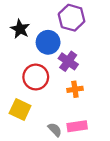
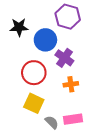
black star: (20, 29) -> (19, 27), turned -30
yellow square: (20, 109) -> (34, 103), moved

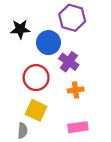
gray semicircle: (52, 122) -> (23, 131), moved, turned 48

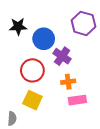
purple hexagon: (72, 18) -> (84, 23), moved
pink rectangle: (78, 127) -> (77, 100), moved
gray semicircle: (23, 131) -> (12, 118), moved

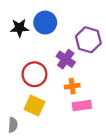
purple hexagon: (84, 23) -> (88, 40), moved
blue circle: (44, 39) -> (45, 23), moved

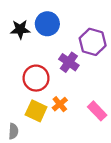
orange cross: (72, 86) -> (60, 104), moved, turned -32
pink rectangle: (82, 106) -> (97, 111), moved, turned 54

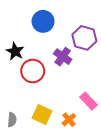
black star: (20, 29) -> (15, 51), moved, turned 30
orange cross: (60, 104) -> (69, 120), moved
yellow square: (36, 111) -> (42, 114), moved

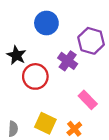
pink rectangle: (89, 101) -> (88, 100), moved

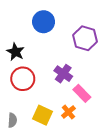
purple cross: (68, 61) -> (63, 74), moved
red circle: (35, 76) -> (23, 79), moved
orange cross: (74, 129) -> (68, 112), moved

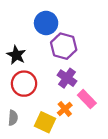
purple hexagon: (85, 38) -> (64, 46), moved
orange cross: (68, 112) -> (65, 109), moved
gray semicircle: (12, 120) -> (13, 118), moved

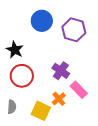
purple hexagon: (64, 46) -> (74, 30), moved

